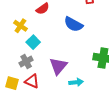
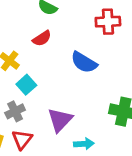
red triangle: (32, 81) -> (22, 139), turned 42

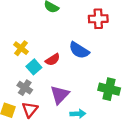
red semicircle: (42, 38) -> (53, 60), moved
gray cross: (15, 111) -> (25, 88), turned -32

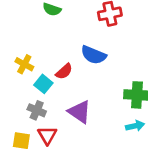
purple triangle: (60, 95) -> (80, 112), turned -30
cyan arrow: (78, 114) -> (135, 126), moved

